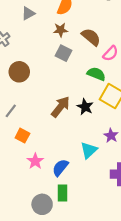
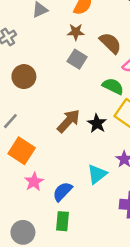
orange square: (22, 136) -> (22, 151), size x1.5
gray circle: (42, 204) -> (23, 232), moved

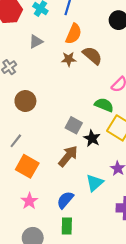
brown semicircle: (110, 43) -> (92, 56), moved
gray square: (77, 59) -> (74, 125), moved
brown arrow: (68, 121) -> (68, 156), moved
pink star: (34, 182) -> (29, 201), moved

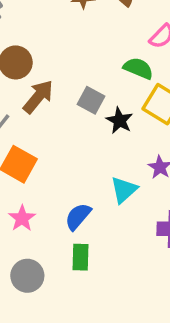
brown arrow: (68, 156) -> (38, 97), moved

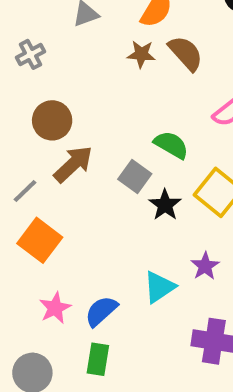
green semicircle: (138, 68) -> (171, 145), moved
pink star: (22, 218) -> (55, 308), moved

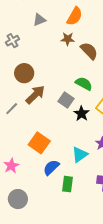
brown semicircle: (186, 53) -> (89, 51), moved
orange square: (40, 240) -> (39, 143), moved
pink star: (55, 308) -> (11, 166), moved
green rectangle: (98, 359) -> (68, 184), moved

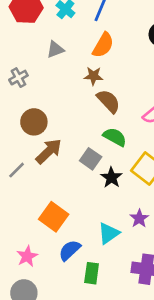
brown semicircle: (89, 51) -> (108, 101), moved
pink star: (11, 166) -> (27, 256), moved

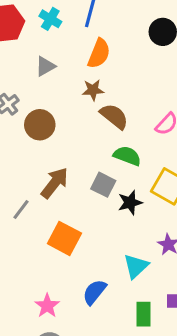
brown circle: (34, 122) -> (40, 125), moved
black star: (111, 178) -> (130, 203), turned 30
orange square: (54, 217) -> (64, 238), moved
green rectangle: (92, 273) -> (143, 314), moved

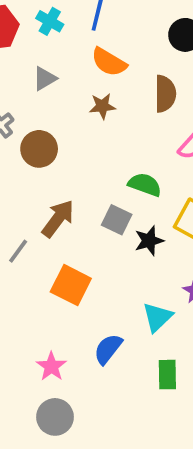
orange semicircle: (99, 53) -> (109, 62), turned 100
brown semicircle: (114, 116) -> (165, 94), moved, turned 52

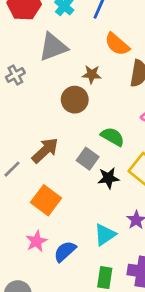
orange semicircle: (109, 62) -> (117, 44), moved
gray triangle: (45, 78) -> (53, 47), size x1.6
brown circle: (39, 149) -> (75, 100), moved
pink star: (51, 366) -> (36, 241), moved

